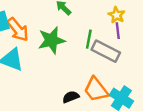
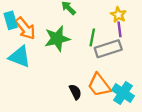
gray rectangle: (106, 51) -> (108, 49), turned -45
black semicircle: (71, 97) -> (75, 92), turned 84

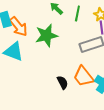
green line: (92, 37) -> (77, 13), moved

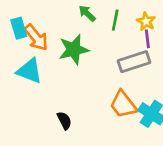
black semicircle: (62, 82) -> (64, 121), moved

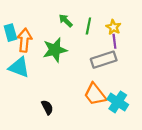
orange arrow: (36, 37) -> (24, 40), turned -135

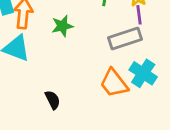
green star: (55, 50) -> (62, 26), size x0.7
cyan cross: (118, 102) -> (143, 73), moved

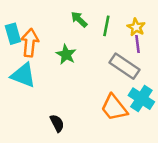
green star: (62, 26) -> (66, 54), turned -30
gray rectangle: (125, 38) -> (124, 66), turned 52

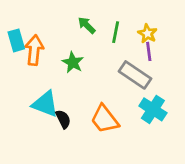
cyan triangle: (23, 75) -> (45, 104), moved
orange trapezoid: (114, 108) -> (105, 119), moved
black semicircle: (57, 123) -> (63, 119), moved

